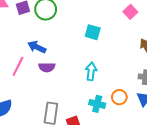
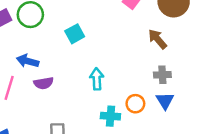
cyan square: (93, 32) -> (75, 34), moved, turned -35

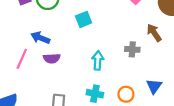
gray cross: (162, 75) -> (132, 49), moved
orange circle: (135, 104) -> (126, 94), moved
cyan cross: (110, 116) -> (95, 94), moved

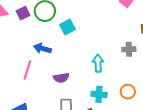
cyan square: (84, 19) -> (67, 27), moved
purple semicircle: (52, 58) -> (61, 78), moved

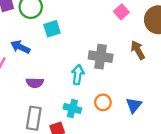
gray cross: (129, 49) -> (101, 57), moved, size x1.5
orange circle: (128, 92) -> (103, 102), moved

